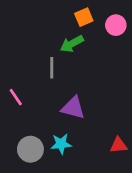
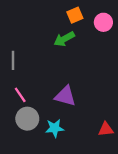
gray line: (52, 68) -> (13, 60), moved
pink line: (16, 97) -> (20, 95), moved
gray circle: (30, 149) -> (27, 119), moved

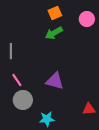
orange square: (75, 15) -> (55, 13), moved
cyan star: (55, 128) -> (47, 119), moved

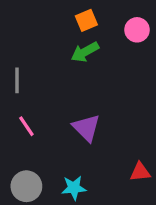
purple triangle: (55, 81) -> (86, 128), turned 30
gray circle: (23, 100) -> (26, 186), moved

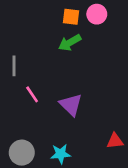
orange square: (86, 20) -> (71, 17), turned 30
pink circle: (137, 30) -> (97, 14), moved
pink line: (26, 126) -> (32, 94), moved

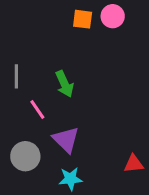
green arrow: (70, 43) -> (64, 84), moved, turned -85
purple triangle: (71, 105) -> (66, 140), moved
gray circle: (22, 153) -> (25, 156), moved

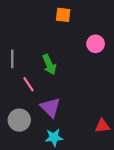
pink circle: (113, 16) -> (96, 44), moved

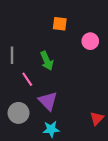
orange square: (63, 15) -> (60, 24), moved
red triangle: (102, 126) -> (97, 118), turned -40

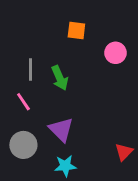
gray line: (12, 55) -> (30, 70), moved
pink line: (27, 79) -> (23, 102), moved

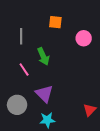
gray line: (30, 70) -> (21, 36), moved
pink line: (23, 102) -> (24, 70), moved

